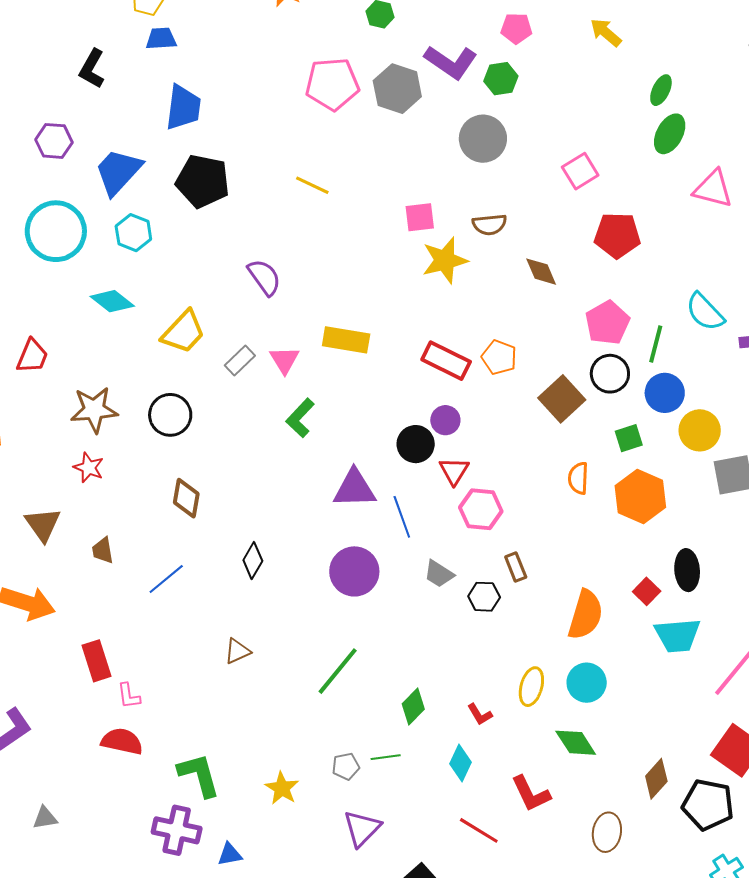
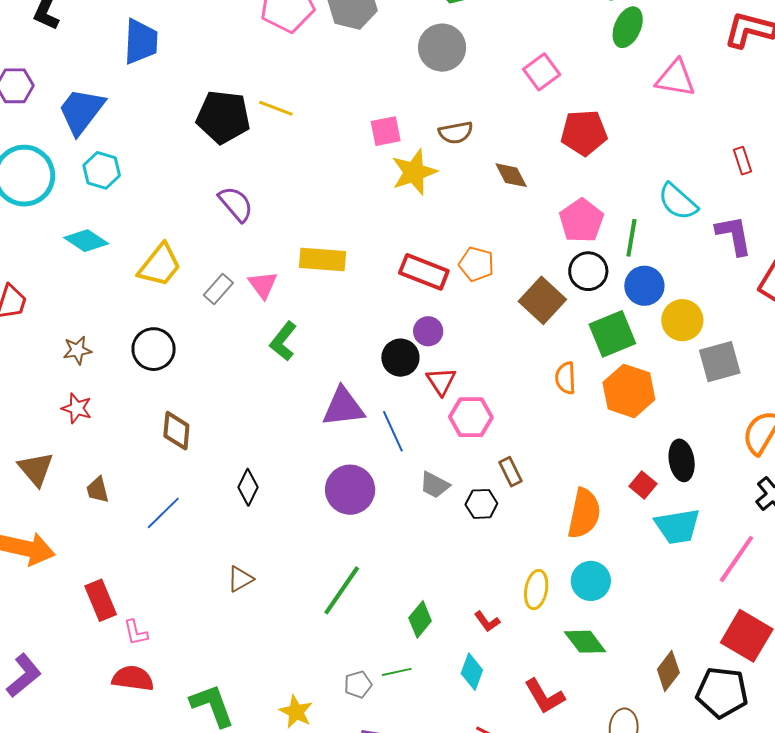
black pentagon: (203, 181) -> (223, 117), moved
brown star: (94, 410) -> (77, 350), size x0.6
green square: (629, 438) -> (612, 334), size x1.6

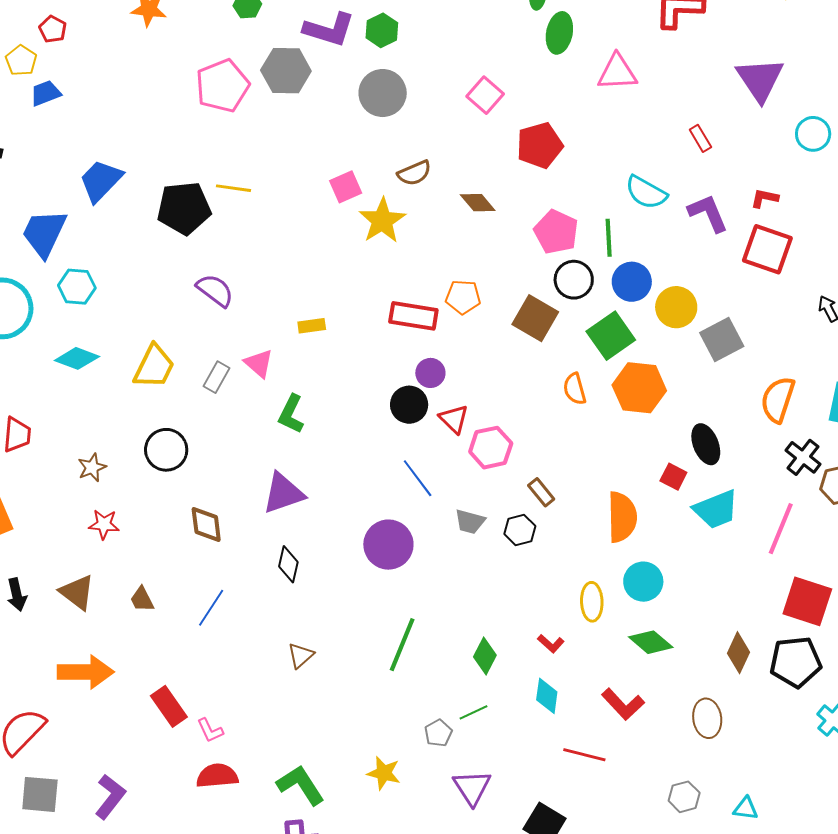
blue trapezoid: (141, 42) -> (101, 181), moved, turned -126
yellow rectangle: (322, 259) -> (312, 326), size x0.6
purple triangle: (343, 407) -> (283, 493), moved

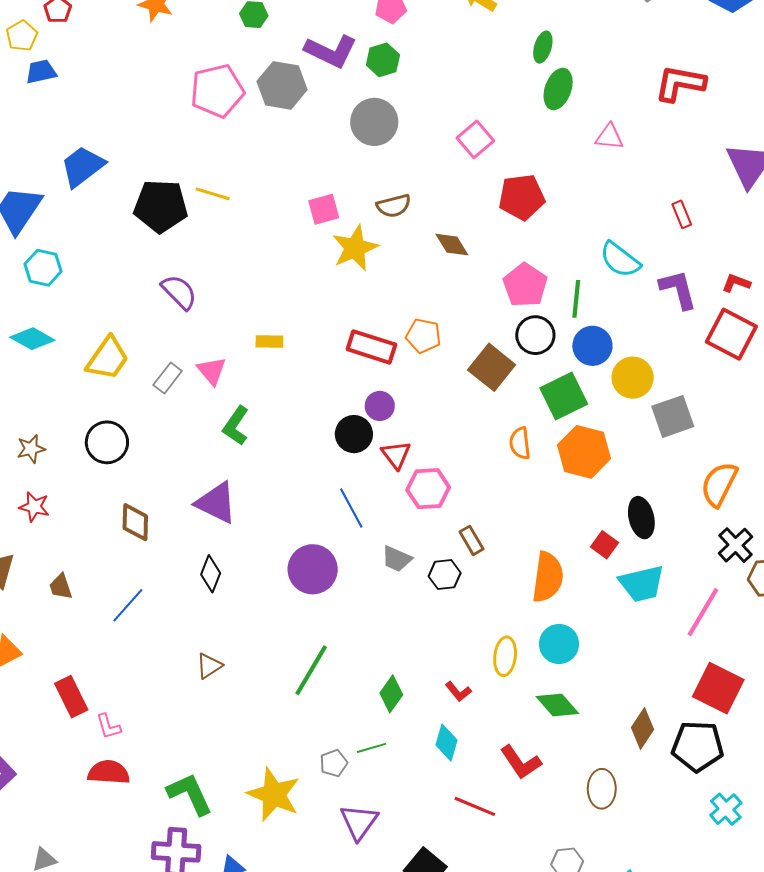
pink triangle: (617, 72) -> (609, 137), size x0.7
purple triangle: (283, 493) -> (216, 503), turned 36
yellow star: (384, 773) -> (274, 794), size x1.6

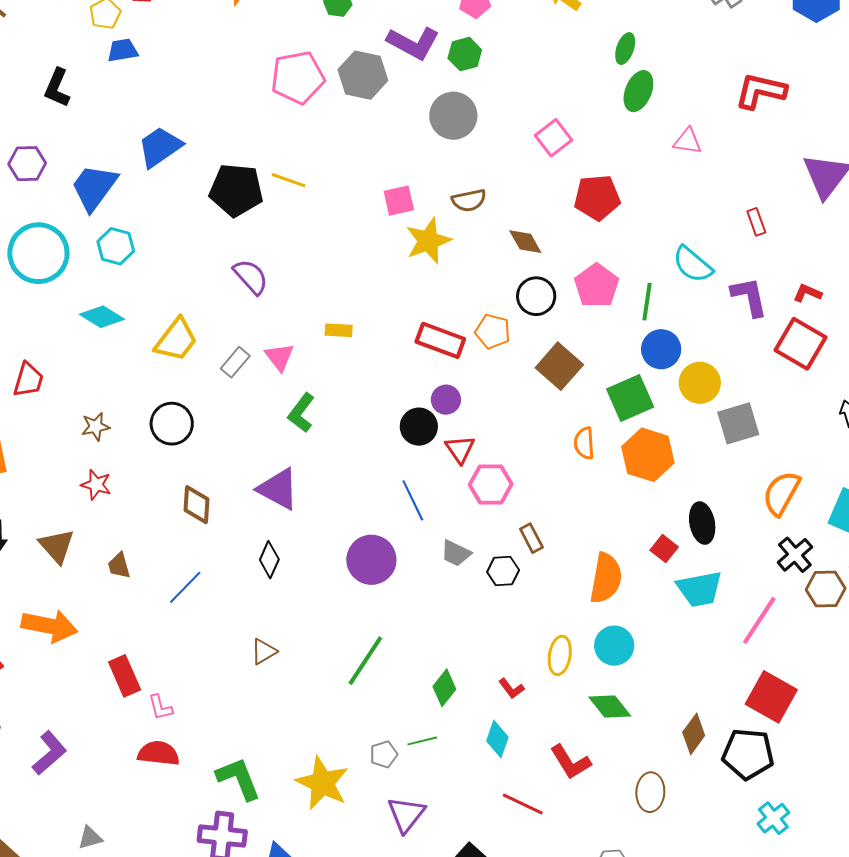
black circle: (535, 335) -> (536, 296), moved

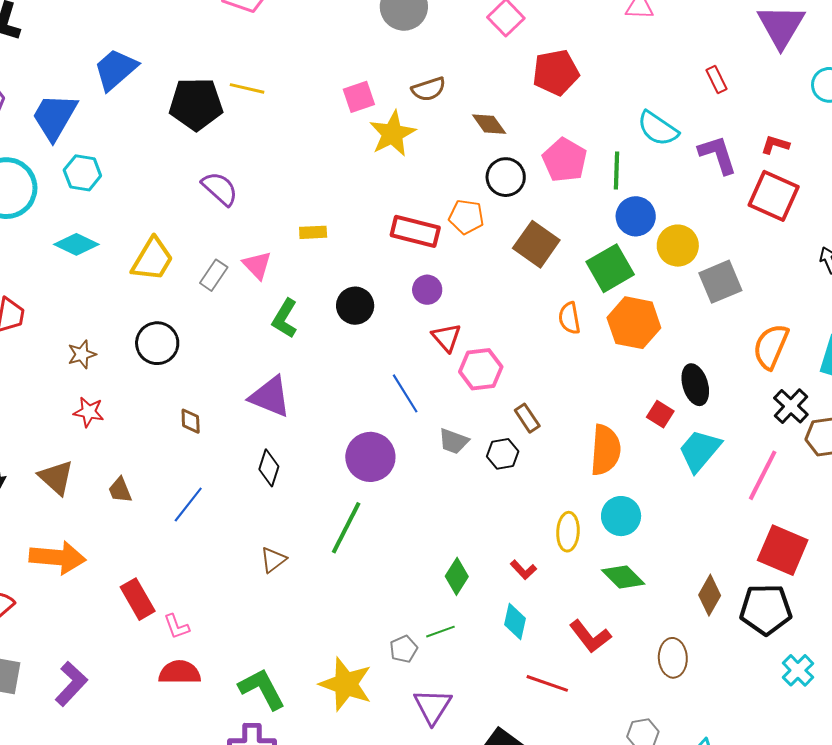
black circle: (419, 427) -> (355, 306), moved
brown diamond: (196, 505) -> (191, 421), size x0.7
cyan trapezoid: (700, 589) -> (700, 451), turned 147
green line: (365, 661) -> (346, 528), moved

